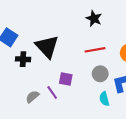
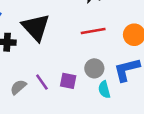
gray circle: (100, 74) -> (94, 68), moved
purple square: (66, 79) -> (68, 81), moved

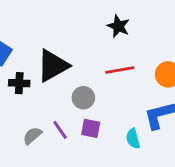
black triangle: (36, 27) -> (53, 66), turned 44
gray circle: (94, 68) -> (83, 98), moved

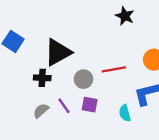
black star: (118, 26) -> (125, 16), moved
red line: (120, 70) -> (114, 69), moved
black cross: (19, 83) -> (42, 78), moved

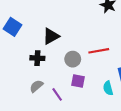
black triangle: (58, 52) -> (51, 36), size x0.7
purple line: (64, 106) -> (57, 94), moved

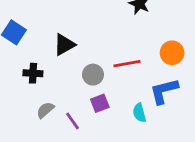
black cross: (37, 58) -> (33, 73), moved
purple square: (78, 81) -> (100, 103), turned -32

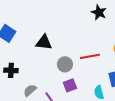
black triangle: (64, 45) -> (44, 42), turned 36
black cross: (33, 73) -> (11, 70), moved

